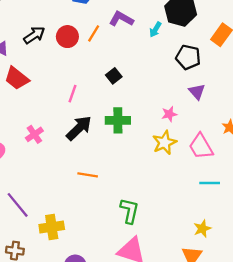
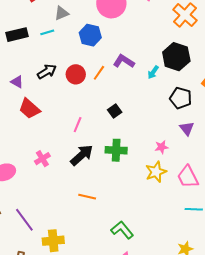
green L-shape: (129, 211) -> (122, 230), turned -55

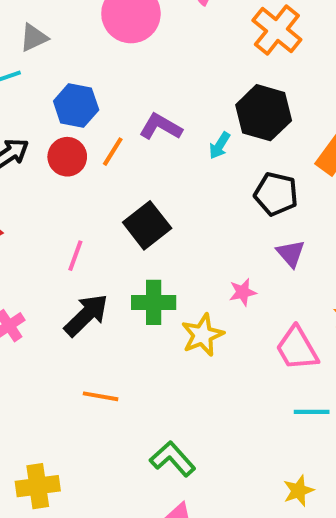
blue hexagon: (90, 35) -> (76, 106), moved
black square: (115, 111) -> (147, 225), size x1.6
yellow star: (156, 172) -> (202, 335), moved

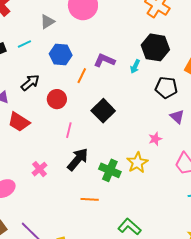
gray triangle: (34, 38) -> (47, 22), moved
red circle: (67, 157) -> (57, 99), moved
green cross: (154, 302) -> (110, 170), moved, turned 30

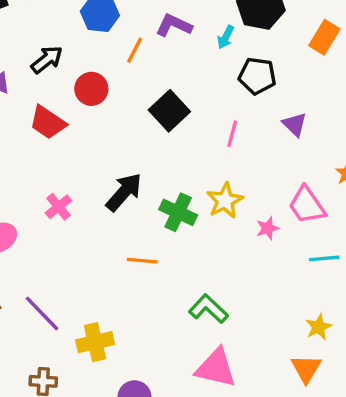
black pentagon: (166, 88) -> (257, 76), moved
red trapezoid: (19, 122) -> (48, 122), moved
pink line: (69, 130) -> (232, 134), moved
pink star: (155, 139) -> (268, 228), moved

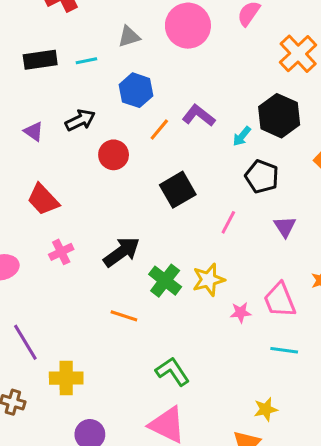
red trapezoid: (48, 122) -> (43, 200), moved

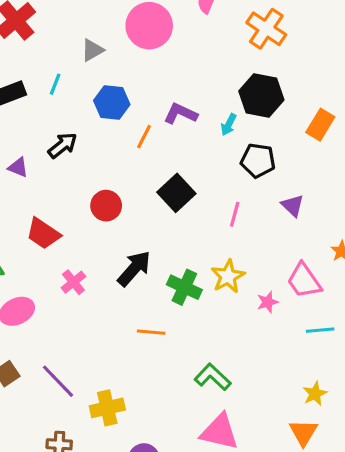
cyan line: (86, 61) -> (55, 84), turned -45
red circle: (114, 155) -> (106, 206), moved

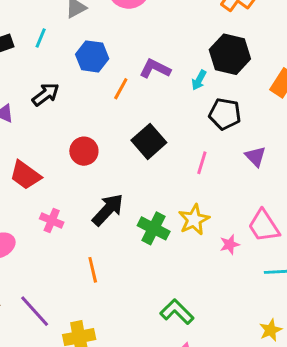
pink cross: (73, 282) -> (52, 221), turned -30
orange line: (151, 332) -> (93, 270), moved, turned 70

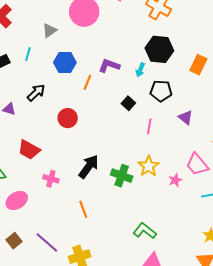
black square: (149, 141) -> (128, 103), moved, size x0.6
red circle: (84, 151) -> (68, 118), moved

